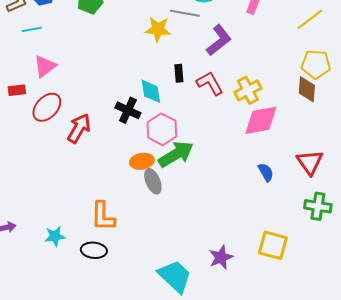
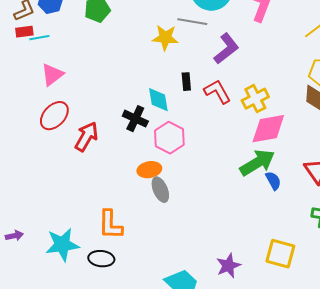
red rectangle: (17, 90) -> (24, 32), moved
green arrow: (176, 154) -> (257, 163), moved
cyan star: (55, 236) -> (62, 245), size x1.6

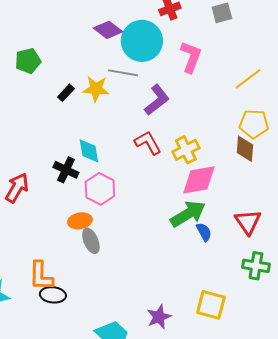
black rectangle: (186, 82) -> (66, 93), moved, turned 48
black ellipse: (101, 259) -> (53, 295), moved

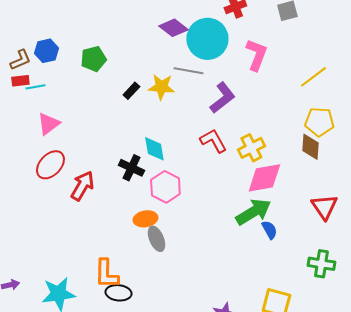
red triangle: (248, 222) -> (324, 207), moved

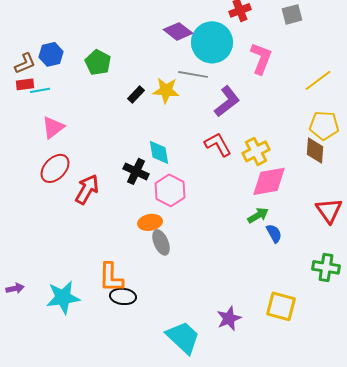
green pentagon: (93, 59) -> (98, 62), turned -30
green arrow: (253, 212) -> (258, 215), size x0.6

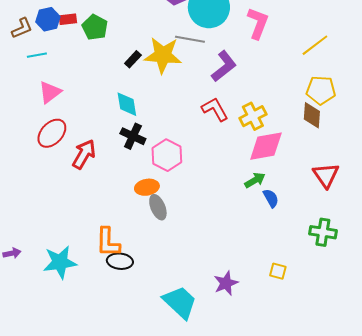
red rectangle: (25, 84) -> (68, 19), moved
yellow star: (166, 90) -> (163, 55), size x1.4
cyan diamond: (159, 152) -> (127, 104), moved
yellow square: (281, 306) -> (278, 271), size x0.6

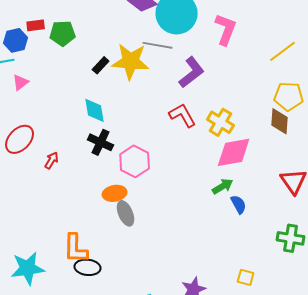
blue hexagon: (48, 19) -> (16, 40), moved
green pentagon: (95, 27) -> (63, 33), turned -30
pink triangle: (50, 92) -> (21, 82), moved, size x0.7
yellow cross: (253, 116) -> (221, 122), turned -32
red arrow: (84, 154) -> (52, 160), size x0.6

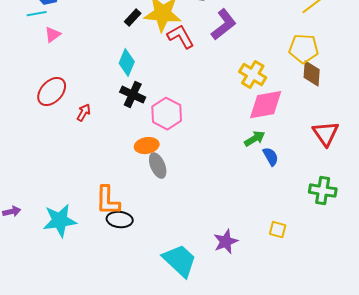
yellow pentagon: (289, 96) -> (304, 49), moved
cyan diamond: (95, 110) -> (127, 63), turned 32
red L-shape: (183, 115) -> (181, 37), moved

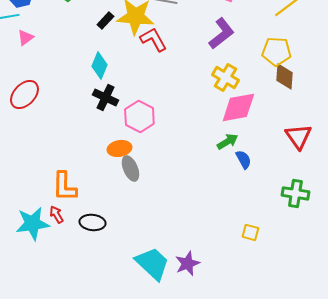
purple L-shape: (224, 25) -> (221, 33), moved
red arrow: (84, 113) -> (56, 214), moved, turned -60
orange L-shape: (108, 201) -> (64, 186), moved
purple star: (226, 242) -> (187, 263), moved

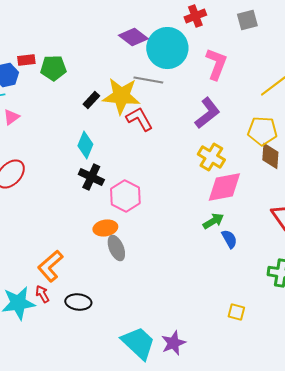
orange L-shape: (64, 186) -> (50, 266), turned 48

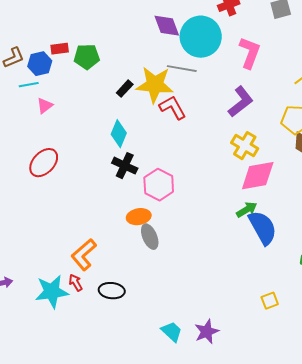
purple diamond: (133, 37) -> (167, 26), turned 32
blue semicircle: (229, 239) -> (263, 228), size x1.8
yellow square: (236, 312) -> (270, 301), turned -36
cyan trapezoid: (138, 343) -> (172, 332), size x0.6

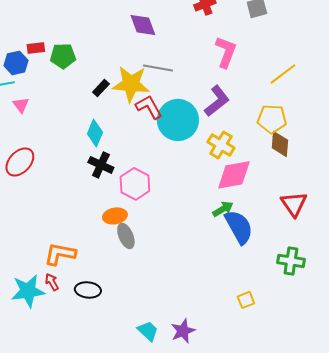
cyan circle: (201, 37) -> (178, 120), moved
pink triangle: (45, 106) -> (21, 105), turned -30
orange L-shape: (84, 255) -> (60, 254), turned 52

